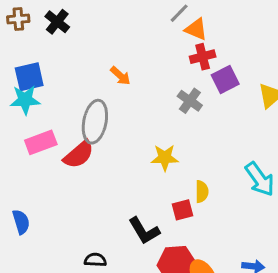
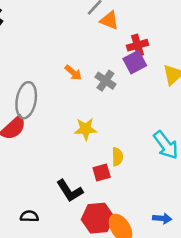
red cross: (203, 57) -> (137, 45), moved
orange arrow: (120, 76) -> (73, 73), moved

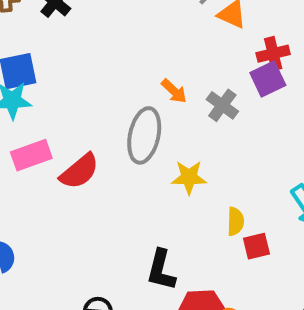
gray ellipse: (26, 100) -> (144, 135), moved
red square: (102, 172) -> (256, 246), moved
black L-shape: (70, 191) -> (161, 270), turned 44

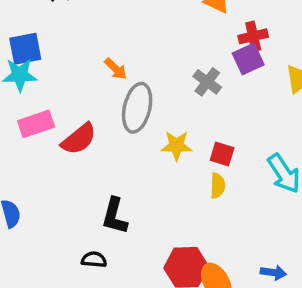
orange arrow: (174, 91) -> (116, 69), moved
red square: (256, 246) -> (222, 154), moved, turned 30
black L-shape: (161, 270) -> (115, 216), moved

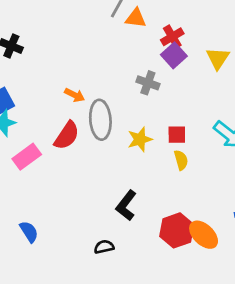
red semicircle: (79, 139) -> (67, 135), moved
black L-shape: (115, 216) -> (126, 205), moved, turned 40

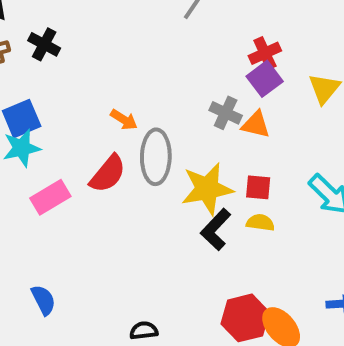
orange triangle: (136, 18) -> (256, 125), moved
yellow star: (140, 139) -> (207, 189), size x1.5
yellow semicircle: (181, 160) -> (260, 223), turned -72
black L-shape: (126, 205) -> (216, 229), moved

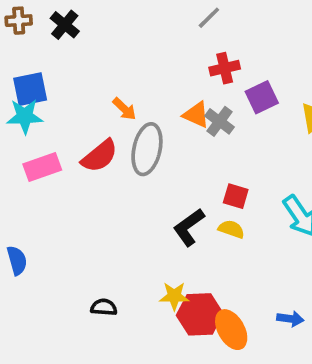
red cross: (265, 53) -> (225, 68), moved
orange triangle: (256, 125) -> (196, 115), moved
yellow star: (207, 189) -> (174, 296), moved, size x0.6

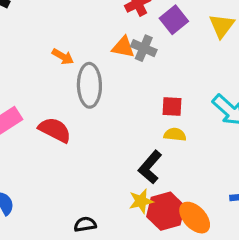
red semicircle: (100, 156) -> (55, 130), moved, turned -100
black L-shape: (189, 227) -> (150, 167), moved

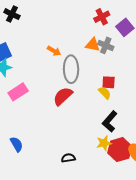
red square: (172, 107) -> (109, 82), moved
red semicircle: (55, 130) -> (63, 96), moved, turned -70
yellow semicircle: (175, 135) -> (105, 93), moved, turned 40

